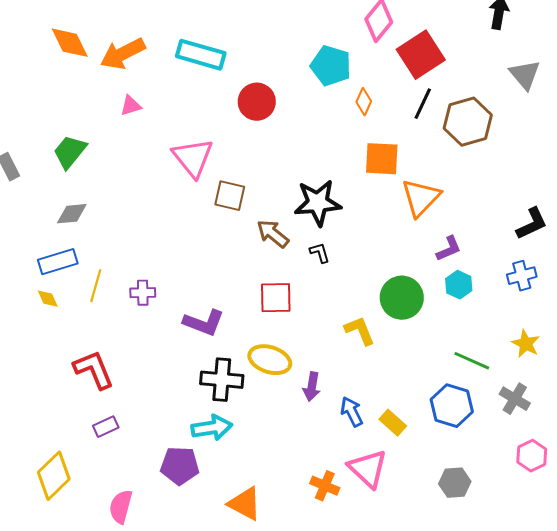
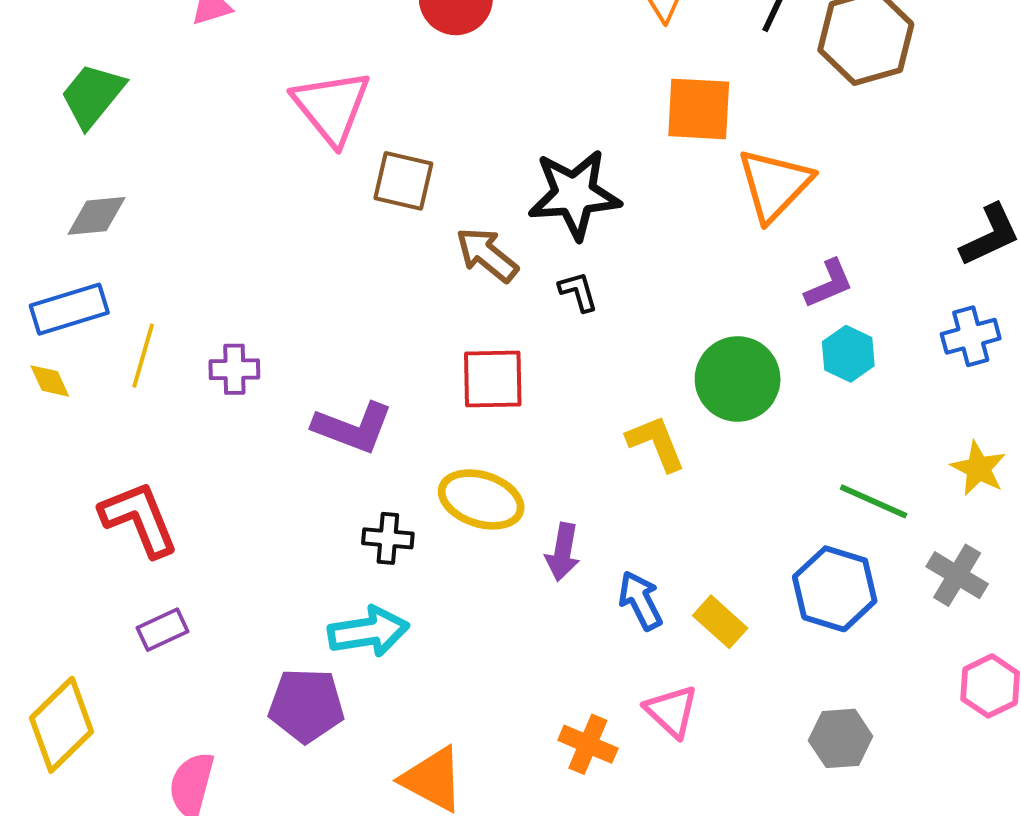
black cross: (222, 380) -> (388, 538), size x0.6
pink triangle: (368, 469) -> (671, 711), size x0.7

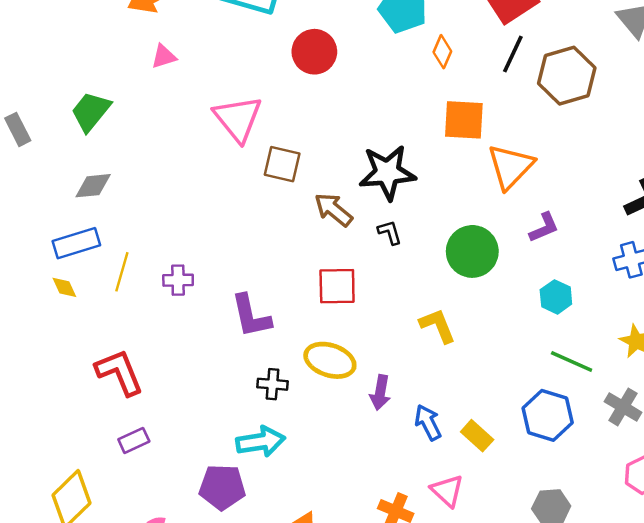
cyan hexagon: (848, 354) -> (556, 297), moved
green circle: (738, 379) -> (472, 251), moved
purple L-shape: (353, 428) -> (251, 316), turned 57

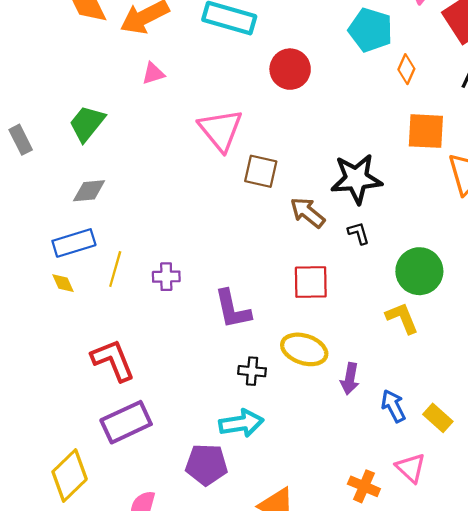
green circle: (472, 251) -> (419, 271), moved
purple rectangle: (134, 440) -> (126, 422), size x1.8

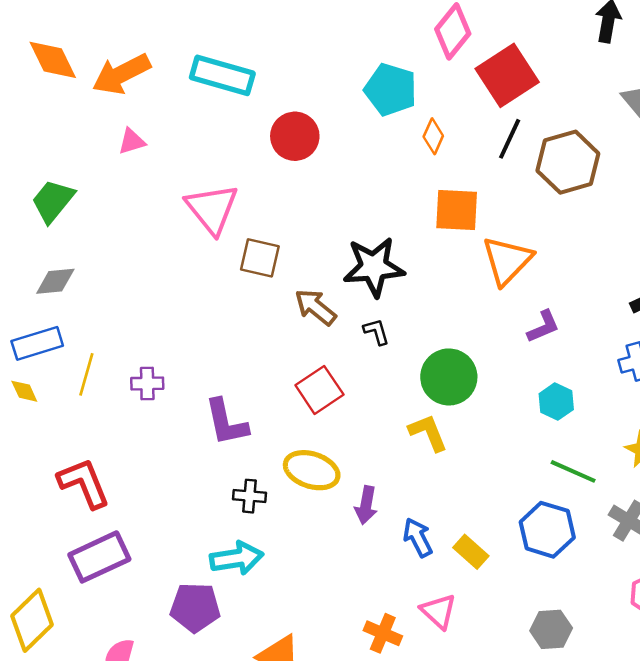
red square: (311, 282) -> (319, 390), turned -33

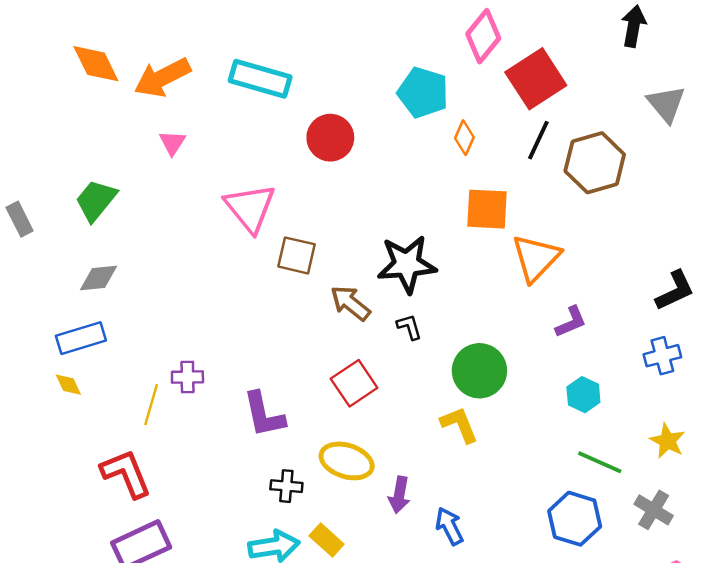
pink triangle: (132, 141) -> (172, 143), turned -40
yellow line: (86, 374) -> (151, 405), moved
yellow rectangle: (471, 552) -> (327, 540), moved

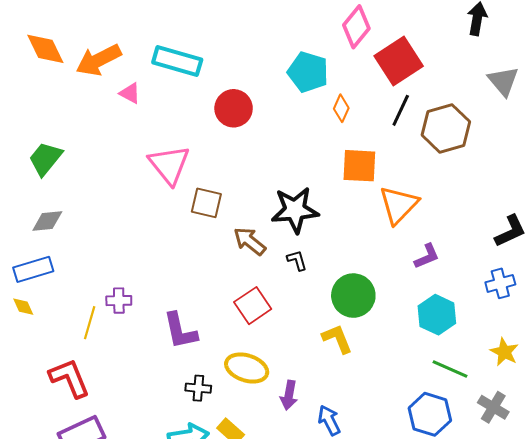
pink triangle: (172, 143) -> (130, 93), moved, turned -35
cyan hexagon: (583, 395) -> (437, 315), size x1.4

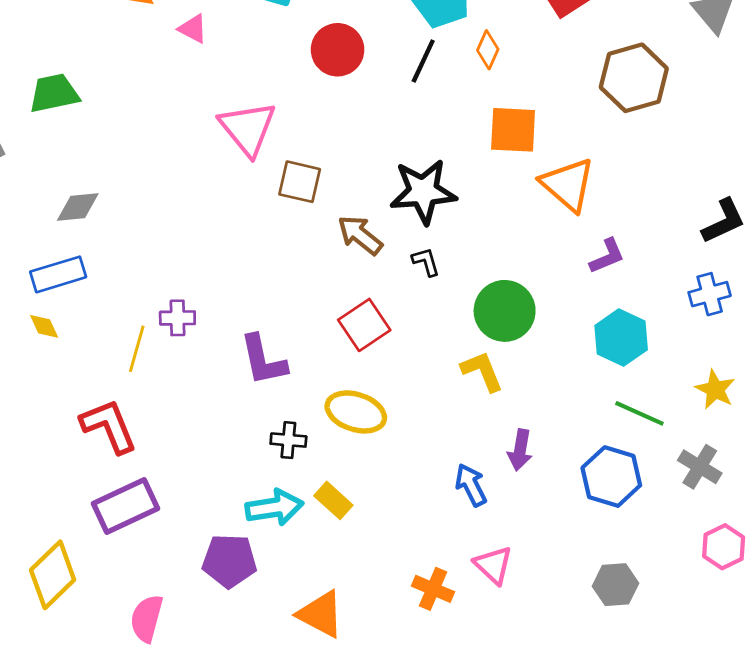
black line: (401, 110) -> (423, 61), moved
green trapezoid: (45, 159) -> (54, 93), moved, turned 39
orange triangle: (399, 205) -> (568, 185), turned -33
purple arrow: (289, 395) -> (520, 450), moved

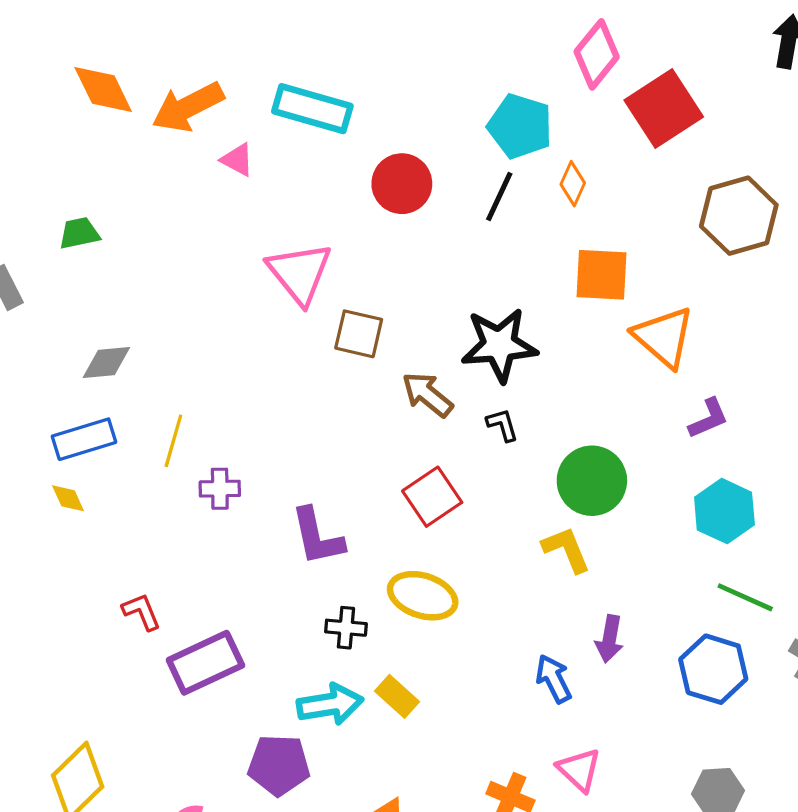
green trapezoid: (54, 93) -> (79, 233), size x0.7
yellow line: (137, 349) -> (173, 441), moved
red L-shape: (109, 426) -> (142, 612), size x0.6
purple rectangle: (126, 506) -> (205, 663), moved

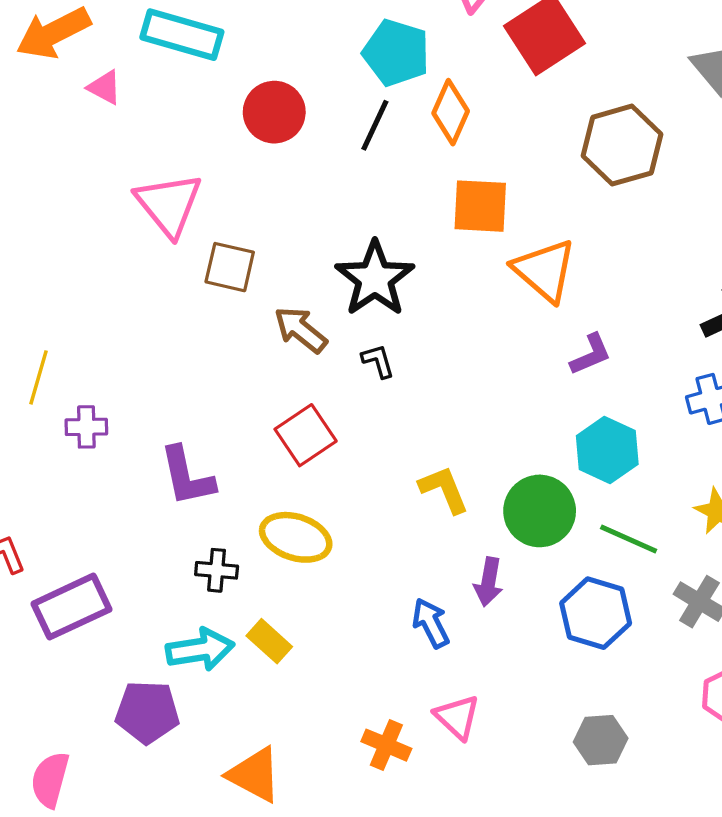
orange diamond: (573, 184) -> (451, 112), size x1.4
black star: (499, 345) -> (375, 279), turned -30
green circle: (592, 481) -> (540, 511), moved

